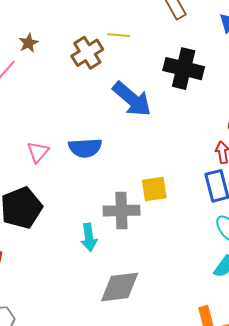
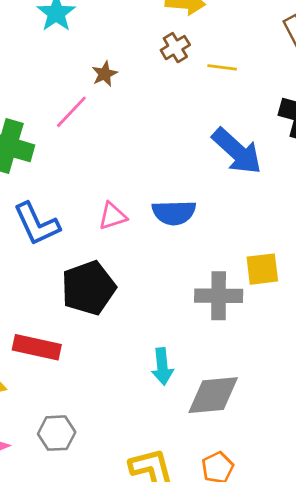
brown cross: (87, 53) -> (175, 48), moved, size x0.7
pink triangle: (38, 152) -> (112, 216), turned 30
cyan arrow: (89, 237) -> (162, 366), moved

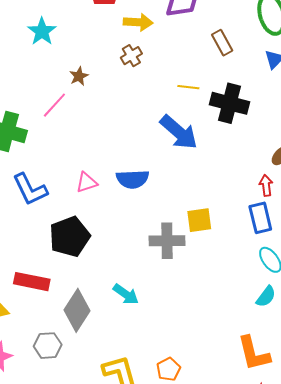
yellow line: (222, 67) -> (188, 87), moved
cyan arrow: (162, 366) -> (126, 294), turned -48
gray diamond: (213, 395) -> (77, 310), moved, turned -51

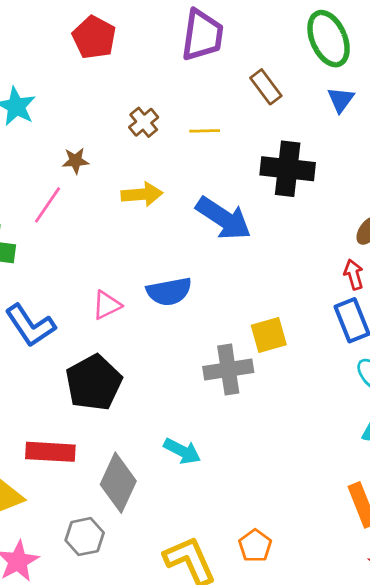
yellow arrow: (138, 22) -> (142, 194), moved
brown star: (79, 76) -> (76, 161), turned 30
yellow line: (188, 87) -> (205, 131), moved

